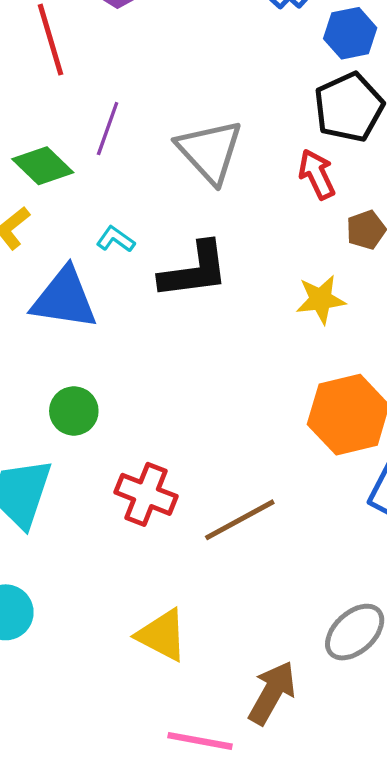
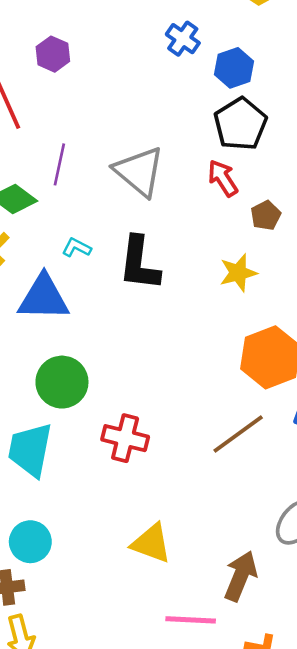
black L-shape: (194, 270) -> (139, 263), turned 112
green circle: (74, 411) -> (62, 382), size x1.4
brown line: (240, 520) -> (238, 434), moved

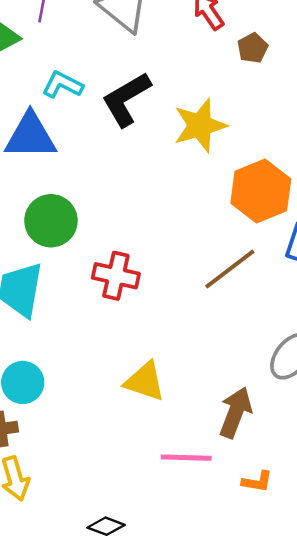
cyan L-shape: (76, 248) -> (63, 85), size x1.4
black L-shape: (139, 263) -> (126, 99), turned 54
yellow star: (238, 273) -> (200, 125), moved, size x1.4

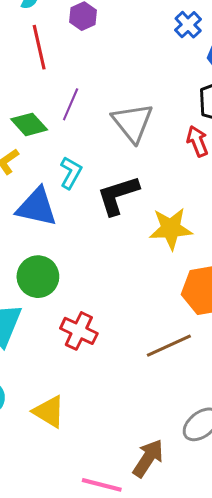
cyan L-shape: (63, 85) -> (71, 173), turned 80
yellow triangle: (145, 381) -> (49, 412), moved

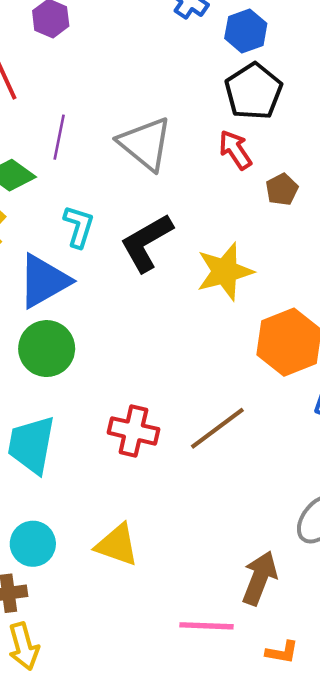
blue triangle: (37, 207) -> (44, 281), turned -30
green circle: (38, 277) -> (47, 349), moved
brown line: (169, 346) -> (217, 428), moved

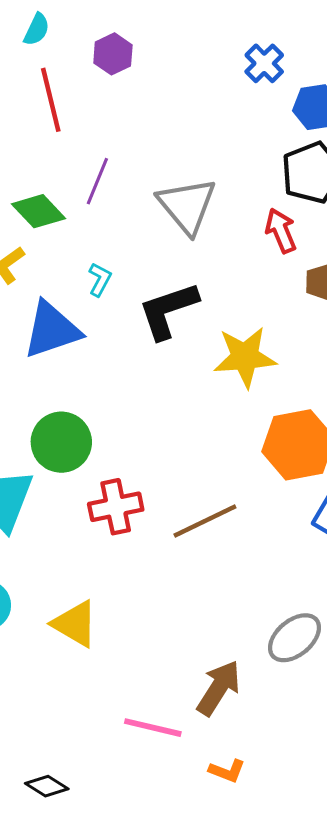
cyan L-shape: (79, 226) -> (100, 279), size x0.7
green circle: (47, 349) -> (61, 442), moved
red cross: (133, 431) -> (116, 507), turned -36

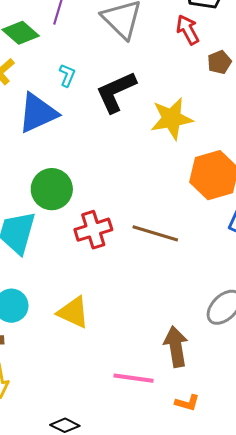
brown line: (205, 521) -> (155, 233), turned 48
brown arrow: (219, 688) -> (176, 347), turned -36

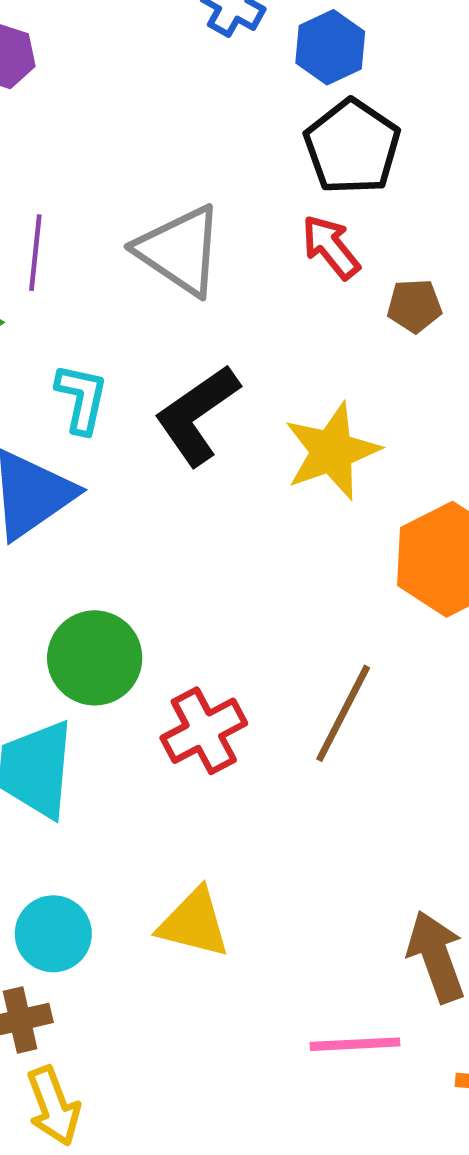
brown pentagon: (219, 62) -> (414, 306), turned 30
cyan L-shape: (67, 75) -> (82, 398), size x1.4
brown line: (155, 233) -> (343, 713), turned -69

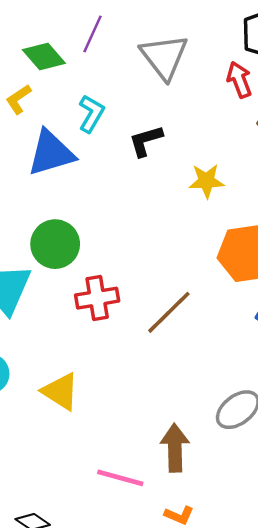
black L-shape: (197, 415) -> (146, 141), size x0.7
yellow star: (332, 451) -> (206, 181), size x0.7

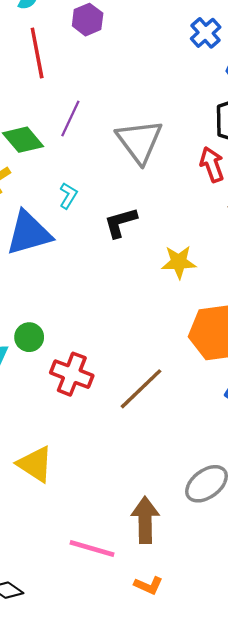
cyan L-shape: (91, 114) -> (68, 196), size x0.7
green circle: (55, 244) -> (29, 337), moved, size x0.6
red cross: (97, 298) -> (72, 374), turned 30

